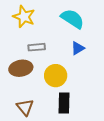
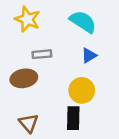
yellow circle: (56, 76) -> (82, 90), moved

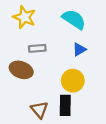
brown ellipse: (24, 78) -> (21, 70), turned 30
brown triangle: (29, 123) -> (39, 110), moved

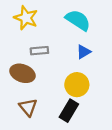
black rectangle: (65, 105) -> (69, 111), turned 30
brown triangle: (39, 110) -> (28, 107), moved

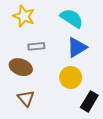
blue triangle: (84, 52) -> (77, 47), size x1.5
black rectangle: (69, 111) -> (89, 101), moved

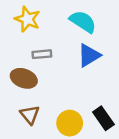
yellow circle: (71, 77) -> (70, 123), moved
black rectangle: (89, 101) -> (103, 118), turned -66

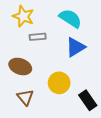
gray rectangle: (42, 54) -> (38, 37), moved
yellow circle: (70, 123) -> (59, 83), moved

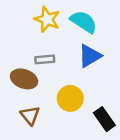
yellow star: (23, 16) -> (47, 19), moved
gray rectangle: (38, 37) -> (45, 59), moved

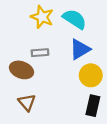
yellow circle: (70, 98) -> (91, 75), moved
black rectangle: (104, 119) -> (93, 106), turned 48

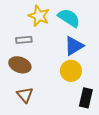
gray rectangle: (40, 53) -> (24, 40), moved
yellow circle: (91, 75) -> (71, 71), moved

